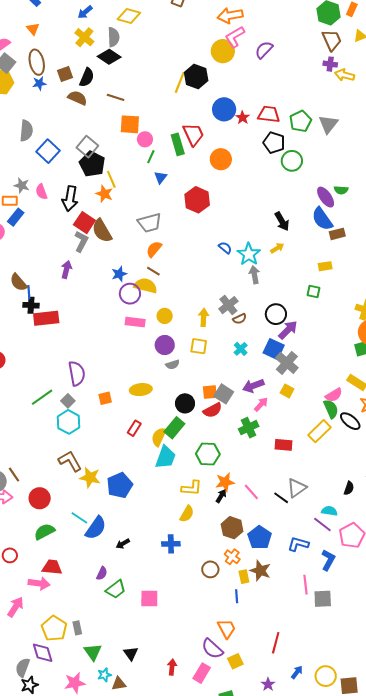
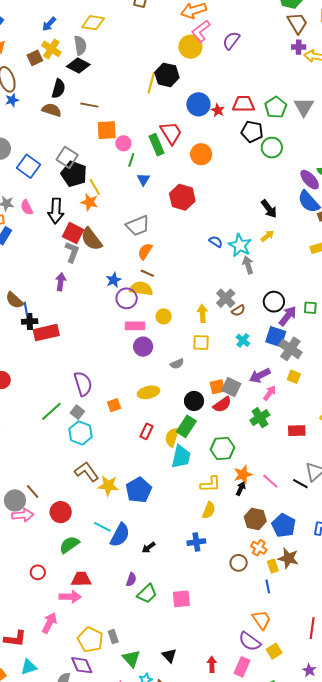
brown square: (65, 74) -> (35, 58), moved
green square: (313, 291) -> (310, 308), moved
purple circle: (165, 345) -> (143, 347), moved

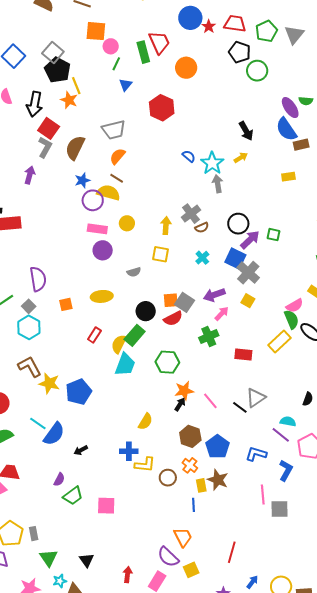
brown semicircle: (91, 239) -> (75, 148), moved, turned 55
yellow L-shape: (210, 484) -> (145, 465), moved

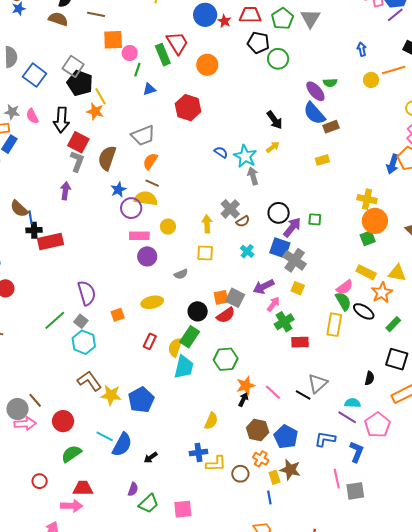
blue triangle: (126, 85) -> (149, 89), turned 40
green cross: (209, 337) -> (284, 322), moved
yellow rectangle: (280, 341) -> (334, 325), turned -30

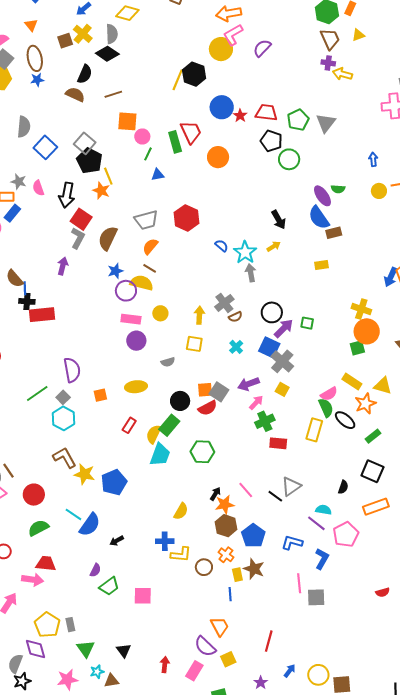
brown line: (96, 14) -> (113, 94), turned -36
red hexagon: (188, 108) -> (186, 218), moved
orange star: (246, 385) -> (225, 505), moved

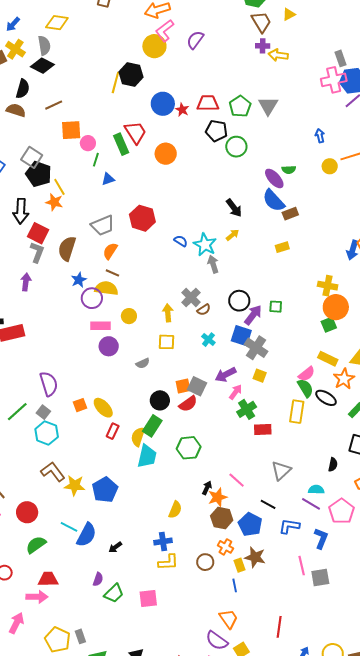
yellow ellipse: (136, 387) -> (103, 408), moved, turned 60
black line: (275, 496) -> (268, 504), moved
yellow L-shape: (181, 554) -> (168, 562), moved

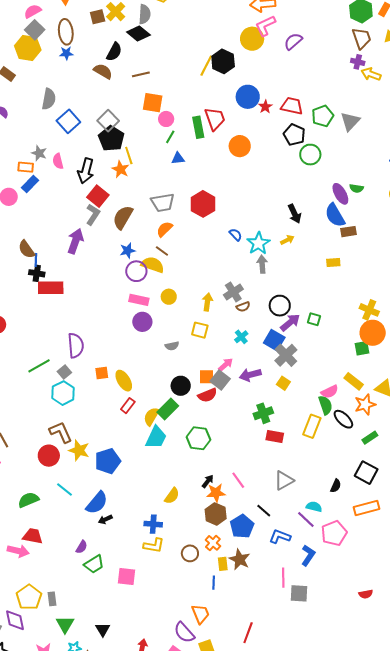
purple arrow: (26, 282) -> (75, 241), size x1.4
pink arrow: (236, 392) -> (226, 365), moved
red circle: (27, 512) -> (49, 456), moved
blue semicircle: (86, 535) -> (97, 503), moved

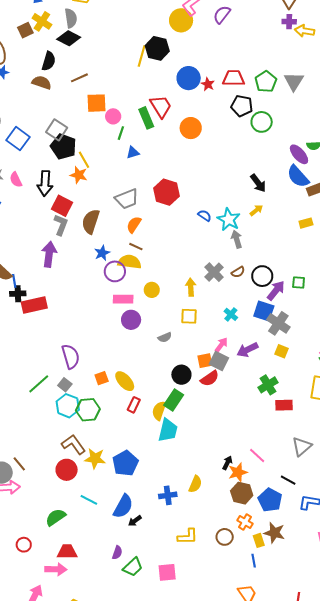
brown semicircle: (243, 307) -> (238, 272), moved
green hexagon: (198, 438) -> (88, 410), moved
blue cross: (153, 524) -> (168, 495), moved

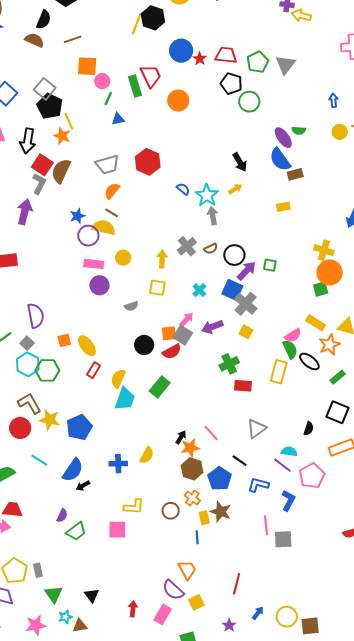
brown semicircle: (91, 221) -> (61, 171), moved
green rectangle: (174, 400) -> (160, 387), moved
pink square: (167, 572) -> (117, 530), moved

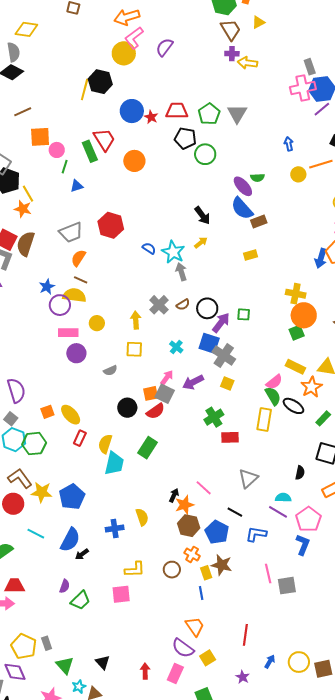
yellow semicircle: (147, 455) -> (142, 517), turned -42
blue L-shape: (288, 501) -> (303, 545), moved

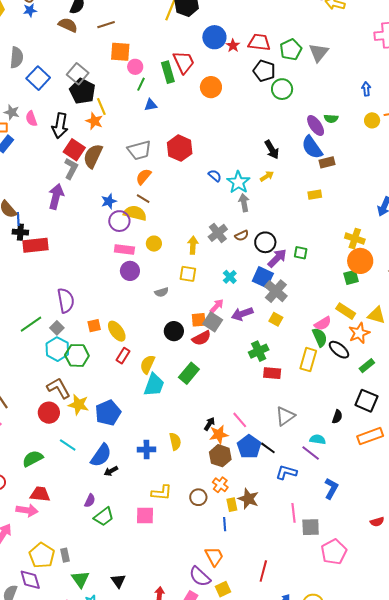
pink pentagon: (308, 519) -> (334, 552), moved
blue pentagon: (217, 532) -> (249, 447), moved

